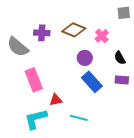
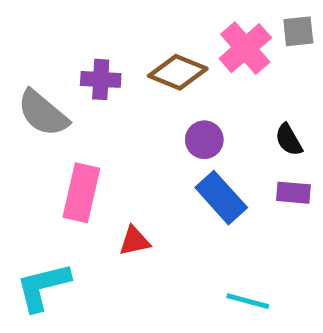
pink cross: (102, 36) -> (245, 48), moved, size x1.5
pink rectangle: (34, 80) -> (81, 193), turned 35
cyan line: (79, 118) -> (248, 301), moved
cyan L-shape: (36, 119) -> (43, 287), moved

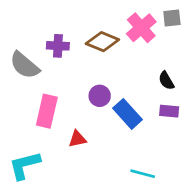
purple circle: (204, 140) -> (100, 96), moved

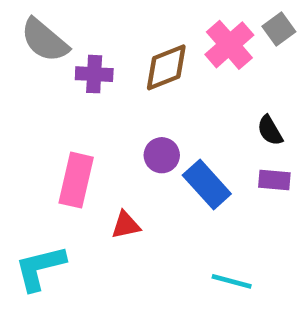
gray square: (172, 18) -> (279, 29), turned -30
brown diamond: (102, 42) -> (166, 67), turned -44
gray semicircle: (25, 65) -> (45, 40), moved

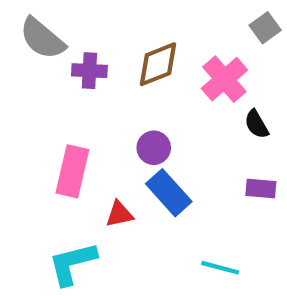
pink cross: (229, 45) -> (224, 79), moved
purple rectangle: (274, 180) -> (261, 188), moved
blue rectangle: (207, 185) -> (169, 193), moved
cyan L-shape: (40, 268) -> (72, 263), moved

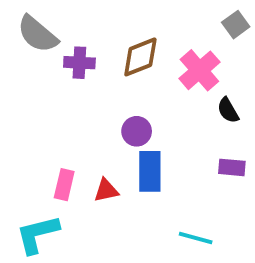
pink rectangle: (72, 171) -> (64, 185), moved, size x0.7
blue rectangle: (169, 193) -> (150, 171), turned 42
cyan L-shape: (72, 263) -> (38, 234), moved

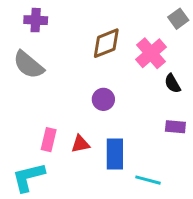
gray semicircle: (38, 34) -> (28, 65), moved
purple cross: (79, 63) -> (36, 20), moved
blue rectangle: (150, 171) -> (115, 154), moved

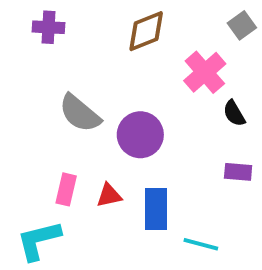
brown diamond: (106, 43) -> (146, 31), moved
gray semicircle: (28, 65) -> (80, 113), moved
purple circle: (103, 99) -> (140, 135), size x1.5

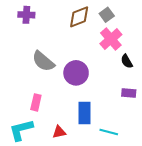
gray square: (242, 25) -> (107, 15), moved
red triangle: (109, 195) -> (59, 132), moved

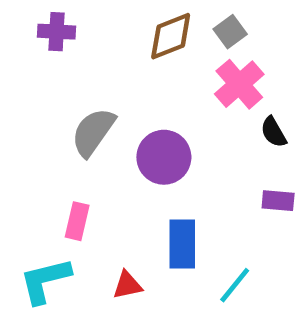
gray semicircle: (43, 61) -> (93, 132), turned 85
cyan line: (109, 132) -> (235, 285), turned -66

